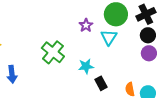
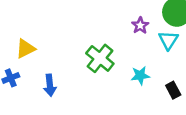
black rectangle: (101, 83) -> (173, 90), moved

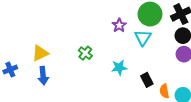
yellow triangle: (25, 49) -> (40, 53), moved
green cross: (100, 58) -> (85, 53), size x0.6

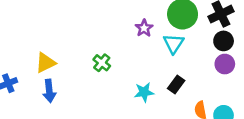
cyan star: (119, 67) -> (144, 92), moved
black rectangle: (147, 80) -> (176, 85), moved, turned 64

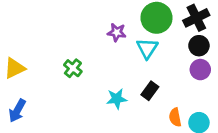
purple star: (144, 28) -> (117, 32), turned -30
blue arrow: (49, 91) -> (17, 111), moved, turned 35

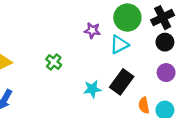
cyan triangle: (147, 48) -> (119, 44), turned 30
purple circle: (200, 70) -> (166, 73), moved
black rectangle: (150, 91) -> (122, 82), size x1.5

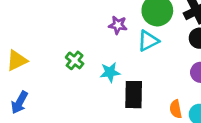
black rectangle: (122, 82) -> (134, 95), moved, turned -35
cyan star: (92, 89) -> (110, 72), moved

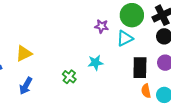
green cross: (75, 60) -> (69, 77), moved
black rectangle: (134, 95) -> (140, 68), moved

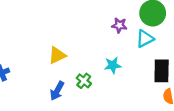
yellow triangle: (24, 54) -> (57, 55), moved
blue arrow: (26, 86) -> (57, 91), moved

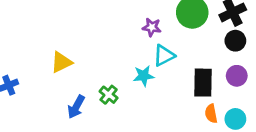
cyan triangle: (145, 39) -> (164, 56), moved
yellow triangle: (57, 55) -> (61, 62), moved

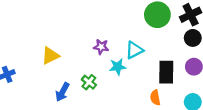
purple star: (152, 27) -> (101, 47), moved
orange semicircle: (211, 114) -> (155, 98), moved

